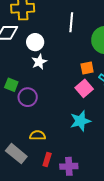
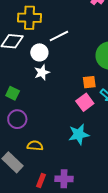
white line: (71, 22) -> (59, 36), moved, turned 54
purple circle: (28, 97) -> (17, 119), moved
red rectangle: (47, 160) -> (41, 180), moved

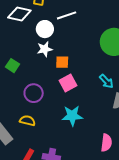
orange square: (89, 82) -> (62, 62), moved
pink square: (85, 102) -> (68, 83), moved
purple circle: (17, 119) -> (34, 93), moved

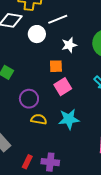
white star: (45, 49) -> (69, 45), moved
yellow semicircle: (27, 121) -> (39, 119), moved

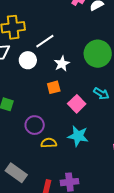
pink square: (63, 87) -> (77, 104), moved
cyan star: (69, 119) -> (78, 136), turned 30

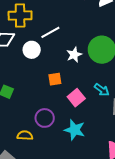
white star: (62, 64) -> (74, 55), moved
purple circle: (35, 125) -> (45, 118), moved
yellow semicircle: (49, 143) -> (25, 135), moved

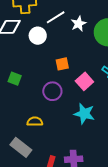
white star: (74, 55) -> (79, 24), moved
purple circle: (45, 118) -> (52, 91), moved

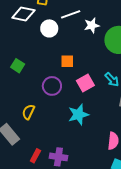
cyan star: (84, 114) -> (78, 115), turned 30
yellow semicircle: (35, 122) -> (28, 112), turned -77

